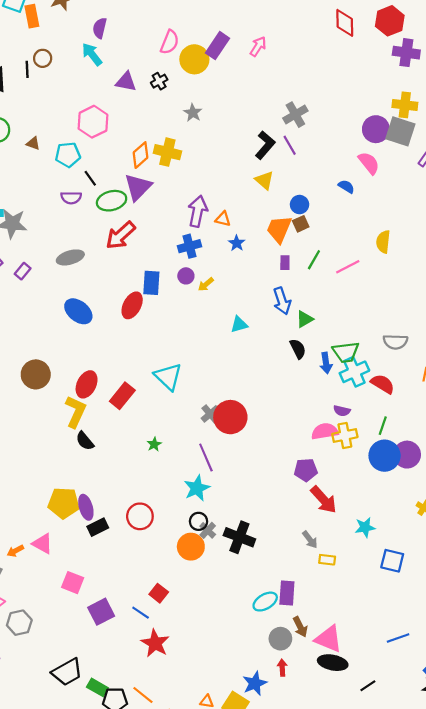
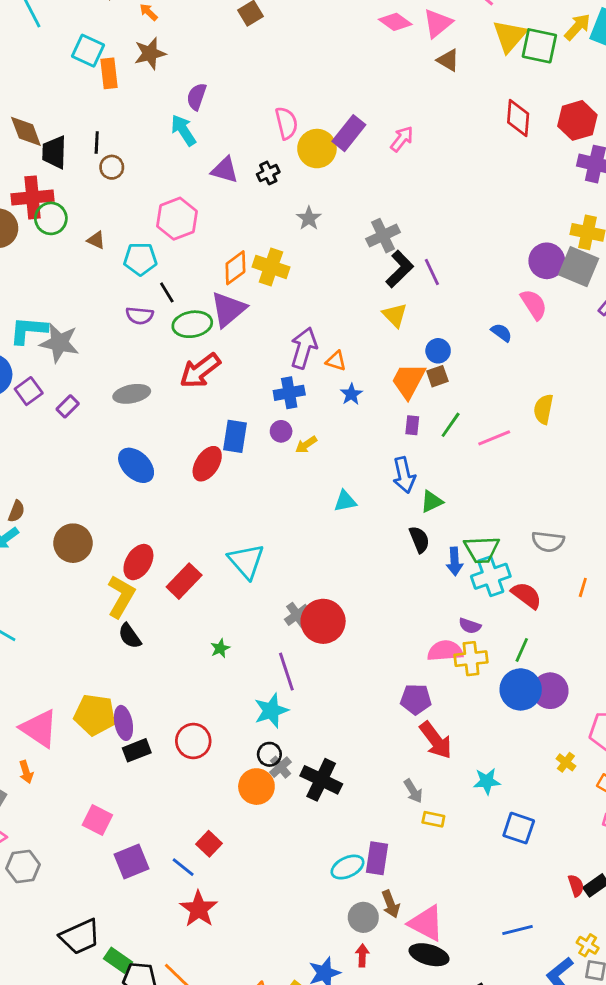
pink semicircle: (170, 42) -> (286, 123), turned -40
brown circle: (43, 58) -> (112, 167), moved
gray cross: (295, 115) -> (383, 236), moved
pink triangle: (42, 544) -> (39, 728), moved, size x1.4
orange arrow: (15, 551) -> (26, 772), turned -84

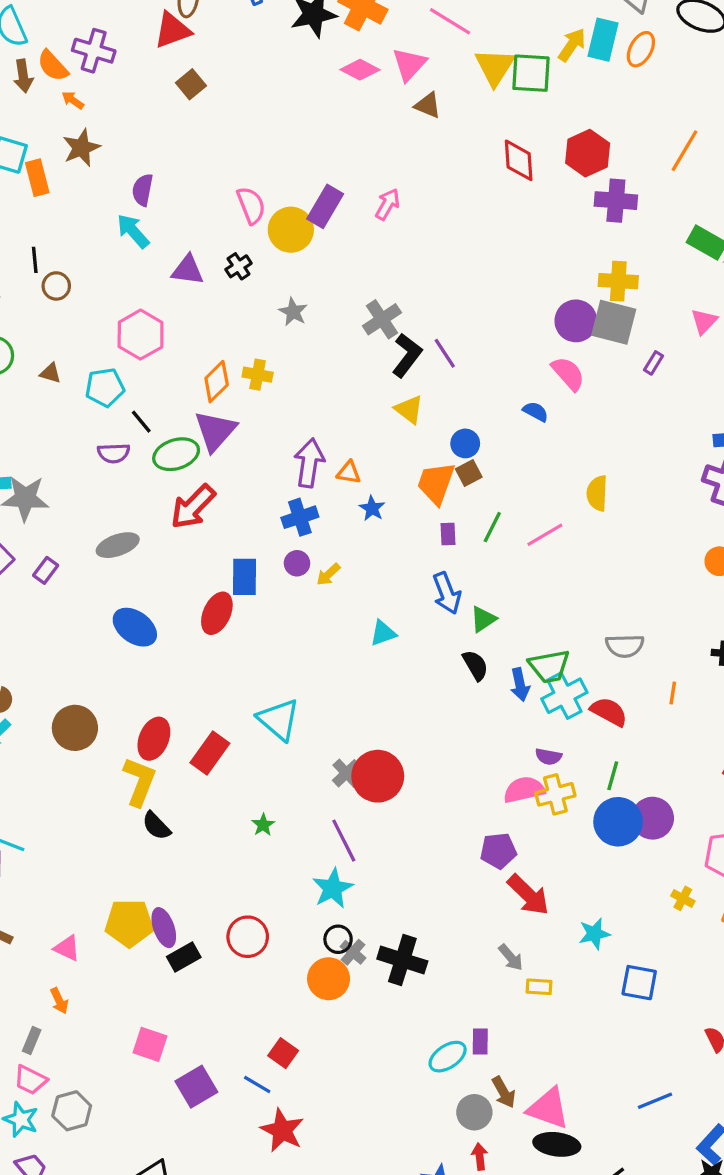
yellow cross: (271, 267) -> (258, 375), size x0.7
pink triangle: (39, 728) -> (67, 948), size x0.6
purple rectangle: (377, 858) -> (480, 1042), size x0.7

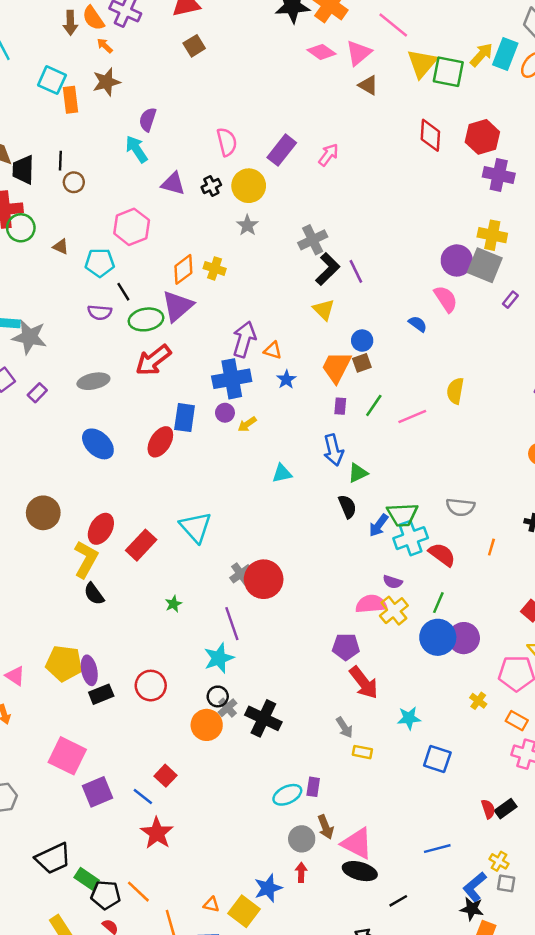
yellow circle: (291, 230) -> (249, 186), moved
blue cross: (300, 517) -> (232, 379), size x1.4
blue arrow: (520, 685) -> (379, 525), turned 40
yellow cross: (555, 794) -> (394, 611), turned -32
pink square: (150, 1044) -> (67, 756), size x1.4

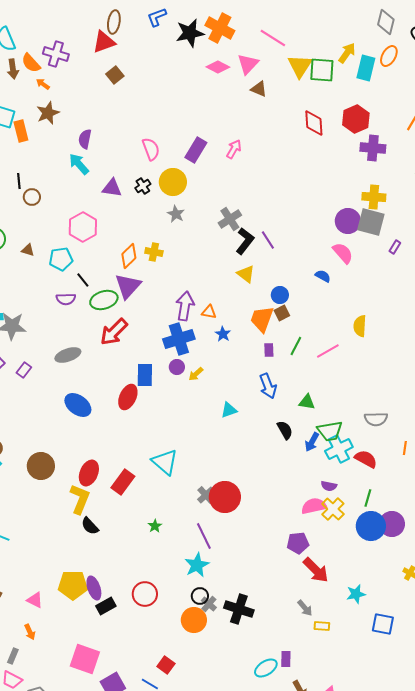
cyan rectangle: (505, 54) -> (366, 68), moved
green triangle: (358, 473) -> (307, 402), moved, turned 42

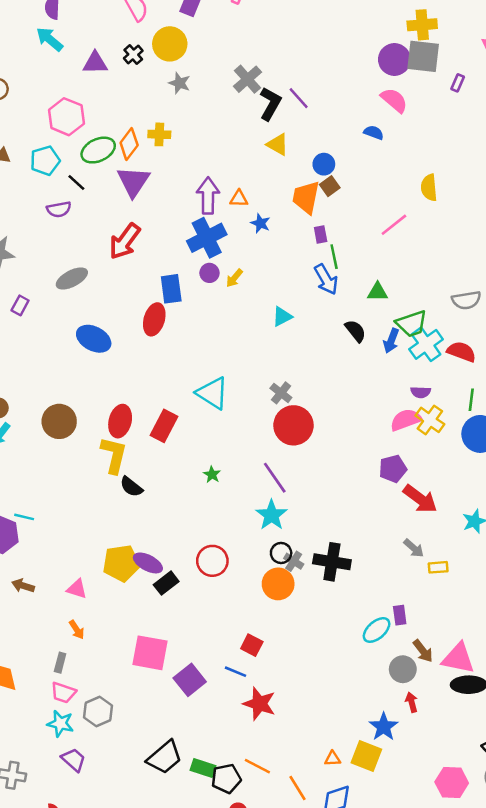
green ellipse: (104, 300) -> (98, 150), moved
green line: (296, 346) -> (334, 257), moved, turned -30
gray cross: (206, 495) -> (281, 393), moved
purple ellipse: (94, 588) -> (148, 563), turned -35

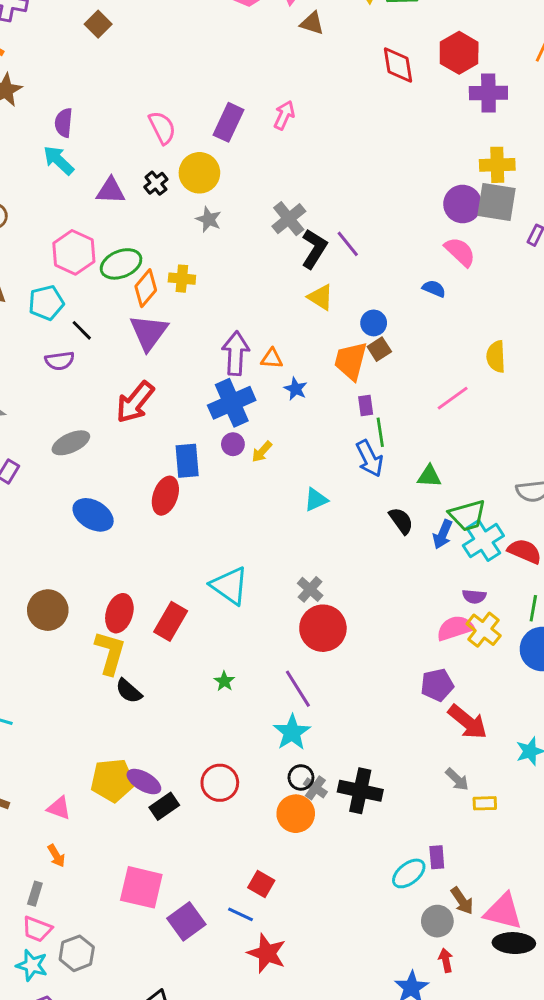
green ellipse: (98, 150) -> (121, 264), moved

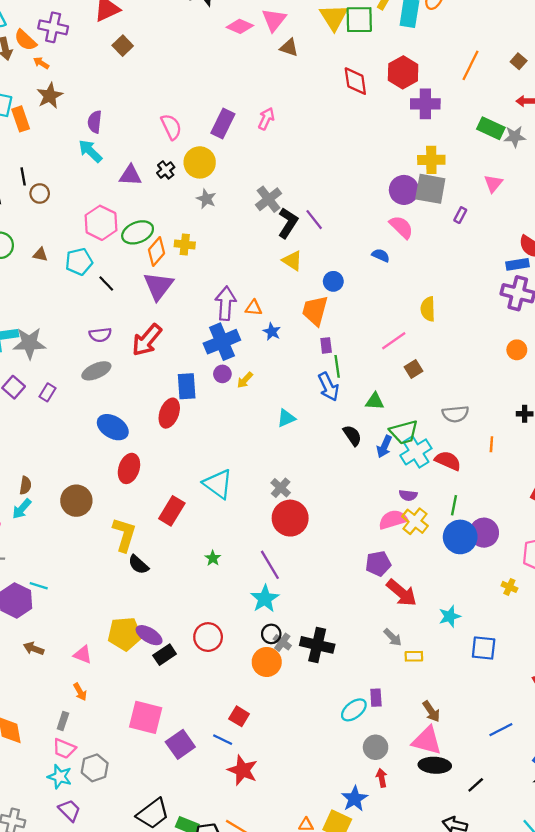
brown square: (379, 349) -> (413, 369), moved
purple semicircle: (60, 361) -> (100, 335), moved
red ellipse: (119, 613) -> (129, 468), moved
brown arrow: (462, 901) -> (431, 711), moved

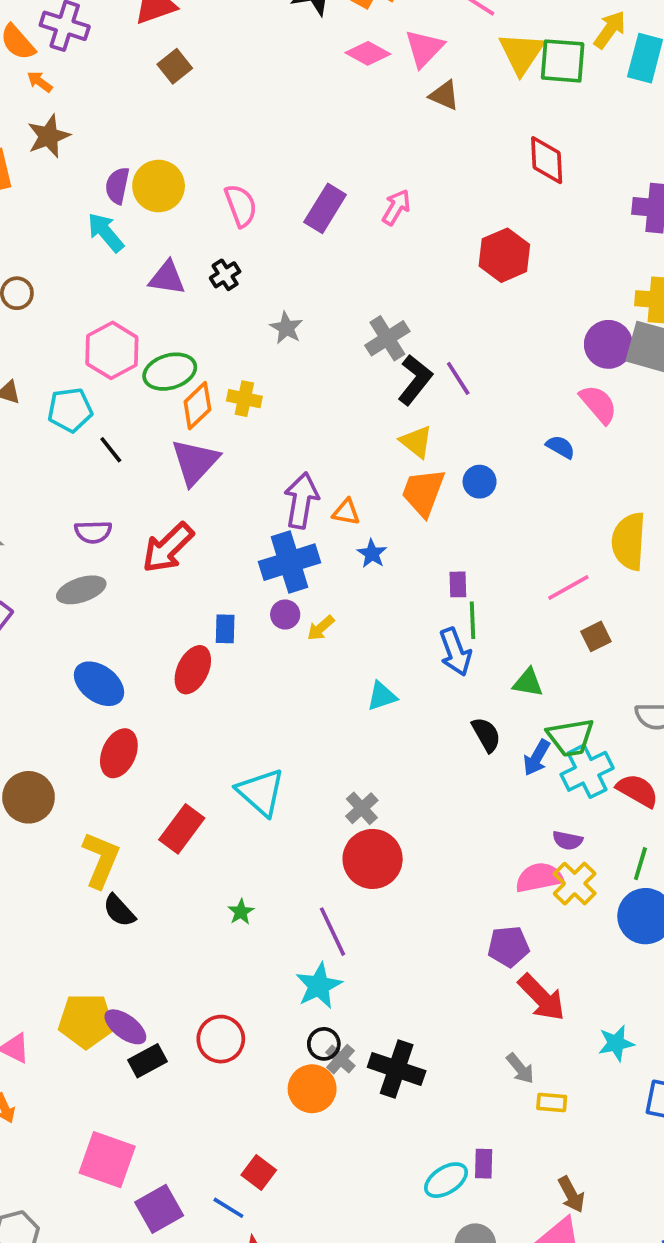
red hexagon: (403, 72) -> (504, 255), moved
yellow circle: (200, 162) -> (159, 186), moved
yellow semicircle: (428, 309) -> (629, 541), size x1.4
orange trapezoid: (315, 311) -> (423, 492), moved
blue rectangle: (187, 386) -> (225, 629), size x0.7

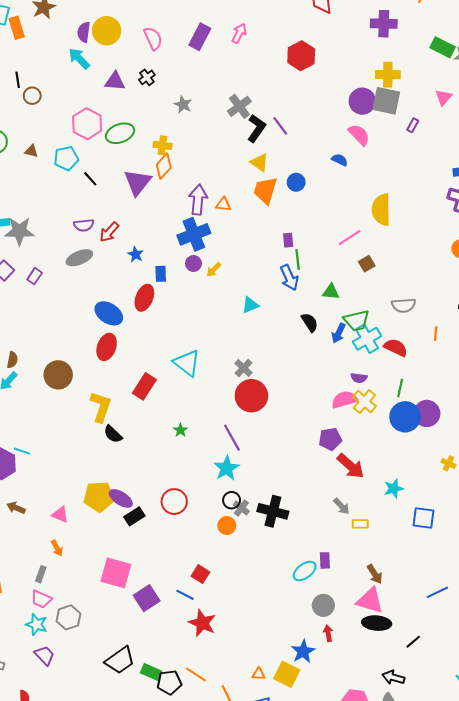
orange diamond: (197, 406) -> (164, 166), moved
red arrow: (168, 548) -> (109, 232), moved, size x0.7
blue star: (372, 554) -> (136, 254), moved
blue ellipse: (99, 684) -> (109, 313), moved
orange circle: (312, 1089) -> (227, 526), size x0.7

